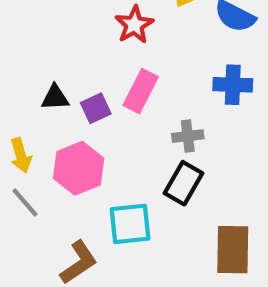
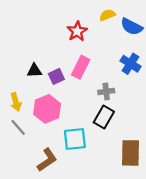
blue cross: (233, 85) -> (130, 64), turned 30

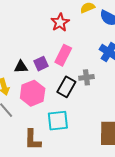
black triangle: (34, 71) -> (21, 67), moved
black rectangle: (104, 117) -> (66, 87), moved
brown L-shape: (47, 160) -> (33, 140), turned 125

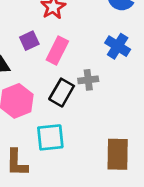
purple square: (41, 64) -> (29, 41), moved

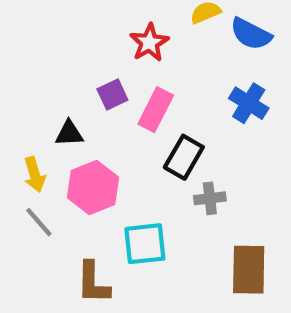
gray cross: (88, 80) -> (210, 198), moved
black rectangle: (62, 93) -> (184, 157), moved

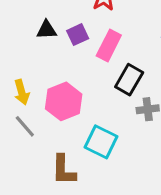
black triangle: (69, 133) -> (47, 30), moved
cyan square: (145, 244) -> (101, 142), turned 32

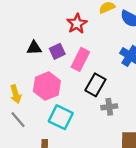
pink hexagon: (64, 101) -> (47, 86), moved
cyan square: (101, 142) -> (61, 117), moved

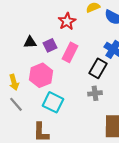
black rectangle: (95, 85) -> (98, 68), moved

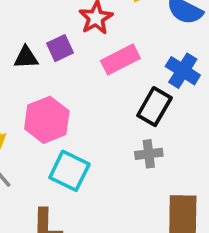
purple square: (50, 45) -> (60, 48), moved
pink rectangle: (70, 52) -> (120, 59), moved, turned 36

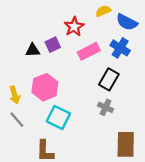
blue cross: (183, 71) -> (120, 48), moved
gray cross: (149, 154) -> (106, 107), turned 32

